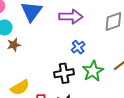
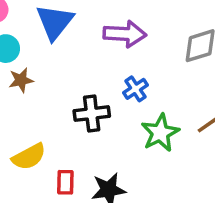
black cross: (64, 73) -> (92, 114), moved

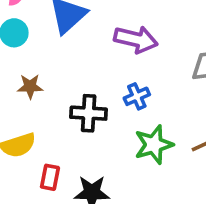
brown star: (21, 80) -> (30, 86), moved

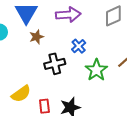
brown star: (30, 86) -> (37, 37), moved

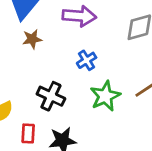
black cross: (55, 64) -> (51, 96), moved, turned 30

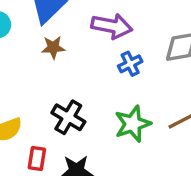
blue cross: (87, 60) -> (130, 64), moved

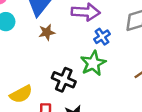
green star: (133, 124) -> (93, 63), moved

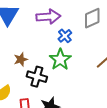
brown star: (47, 32) -> (21, 59), moved

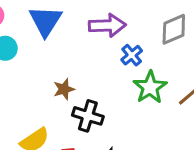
green star: (60, 60) -> (150, 87), moved

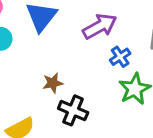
purple arrow: (107, 25) -> (100, 26), turned -32

